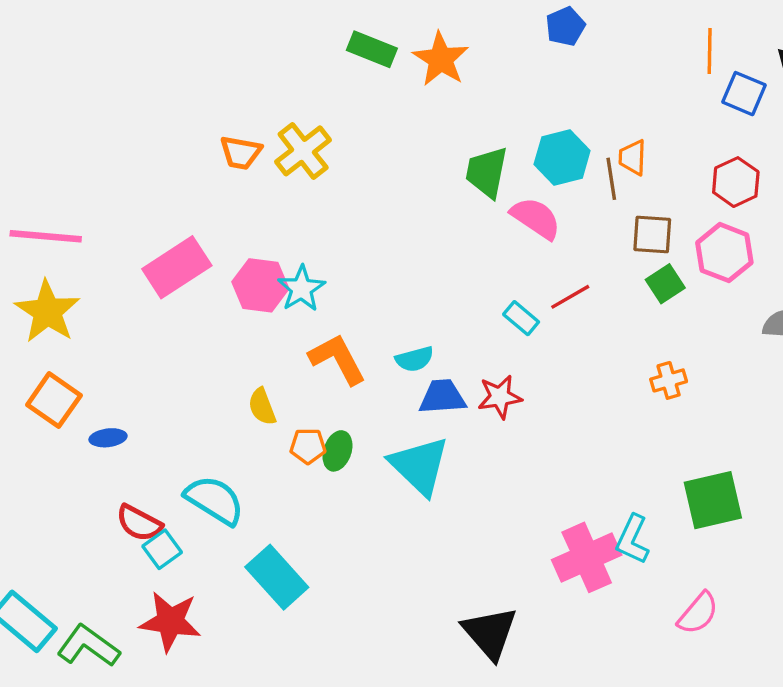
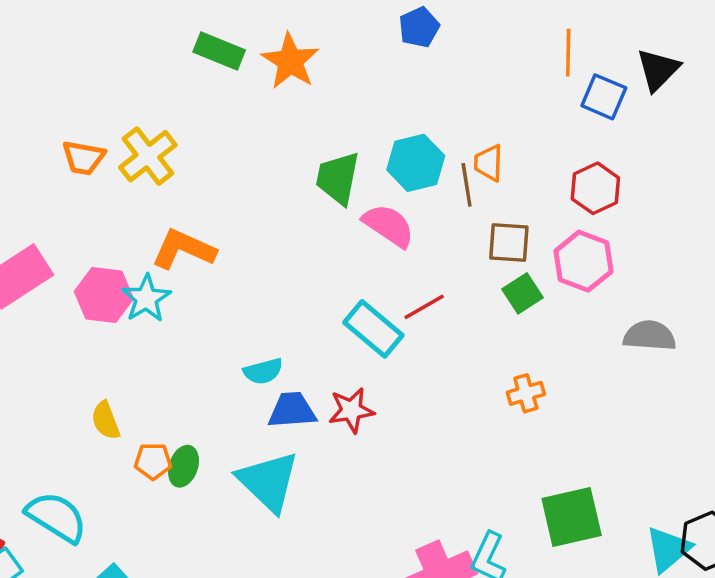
cyan rectangle: (521, 318) -> (373, 329), size x1.6
orange L-shape: (337, 359) -> (184, 249), moved, turned -38

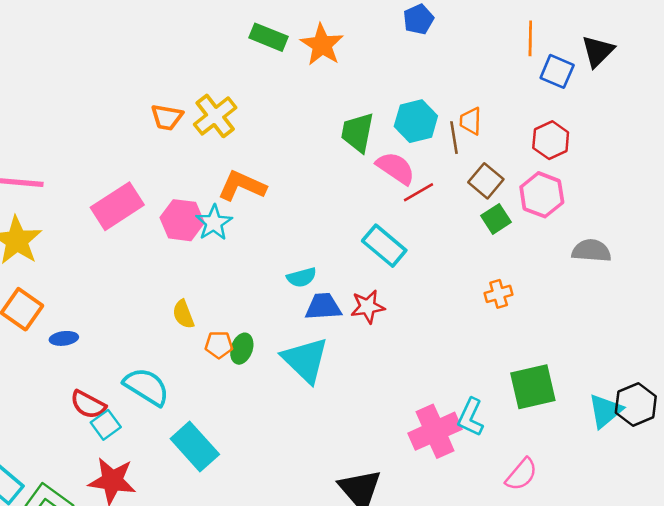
brown square: (509, 242) -> (486, 181), turned 36
red line: (424, 307) -> (418, 192), moved

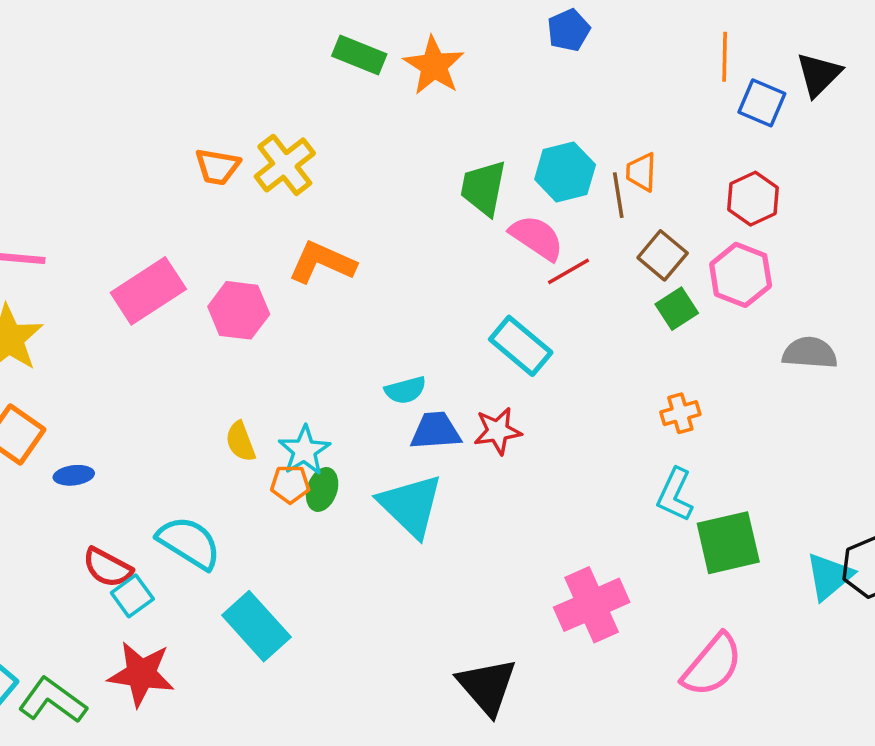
cyan star: (214, 223) -> (304, 450), moved
cyan L-shape: (471, 417) -> (675, 495), moved
pink semicircle: (521, 474) -> (712, 665), size x1.4

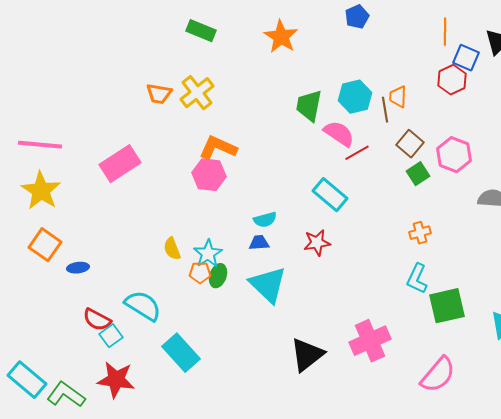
green rectangle: (359, 55) -> (201, 31), moved
red hexagon: (753, 199) -> (452, 80), moved
pink hexagon: (239, 310) -> (209, 175), moved
blue trapezoid: (436, 431) -> (259, 243), moved, size x0.7
black triangle: (487, 686) -> (307, 355), moved, turned 33

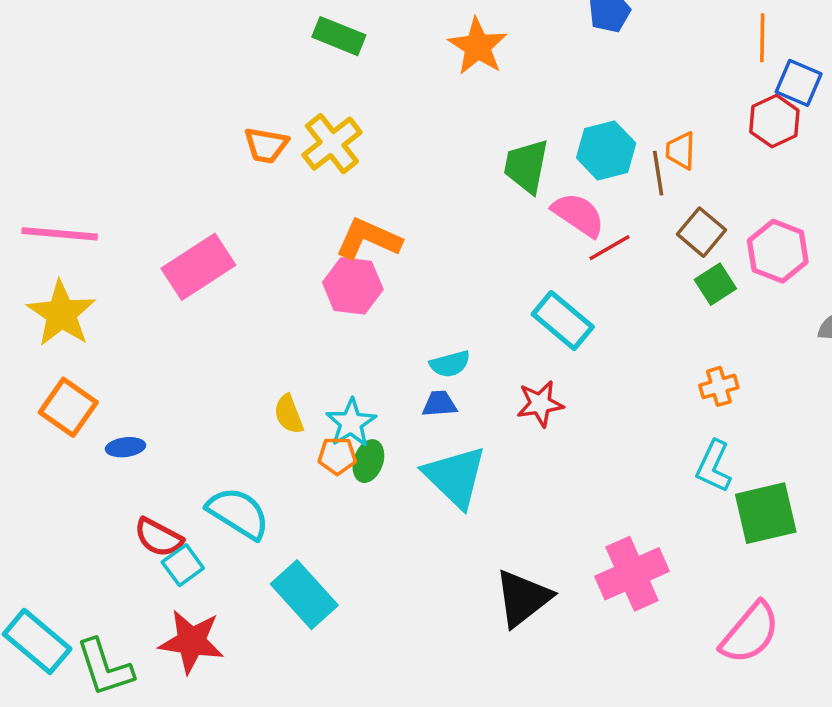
green L-shape: (66, 395) -> (105, 668), turned -144

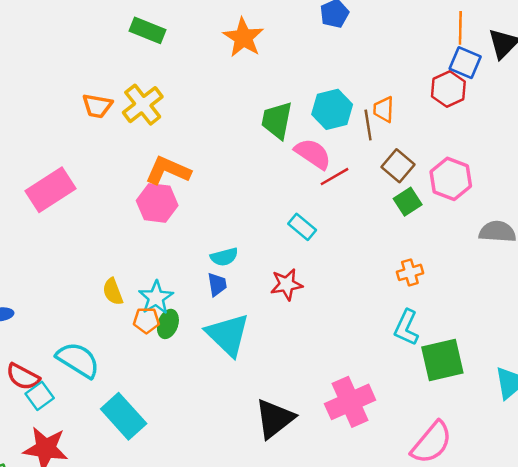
orange line: (762, 38) -> (460, 28), moved
cyan rectangle: (563, 321) -> (302, 227), size x0.7
blue trapezoid: (440, 404) -> (217, 284), turned 85

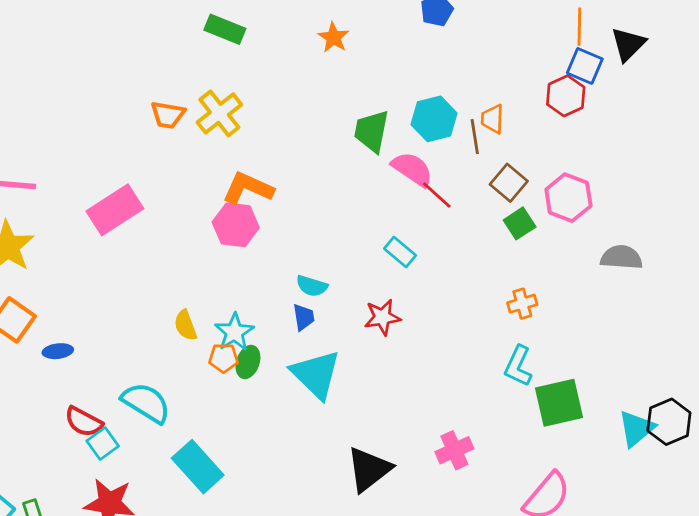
orange star: (243, 38) -> (334, 37), size x0.7
red line: (334, 177) -> (437, 195), turned 72
cyan semicircle: (224, 257) -> (312, 286), turned 32
pink cross: (350, 402) -> (454, 450), size x0.7

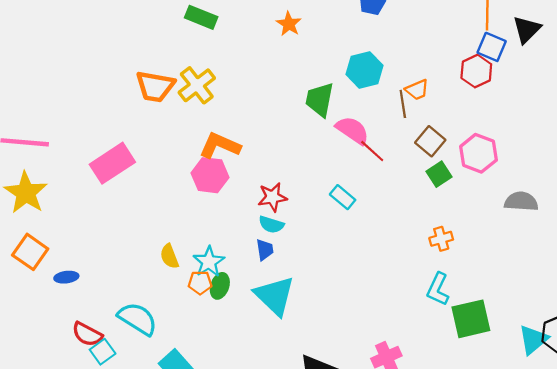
orange trapezoid: (168, 115) -> (155, 86), size x1.4
cyan hexagon: (434, 119) -> (364, 70), moved
orange trapezoid: (492, 119) -> (417, 90), turned -115
red star: (382, 317) -> (272, 197), moved

